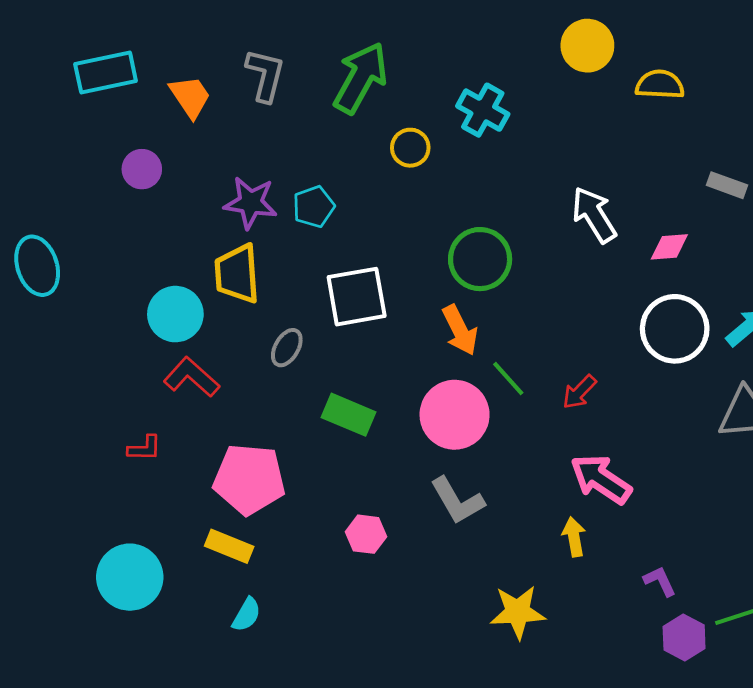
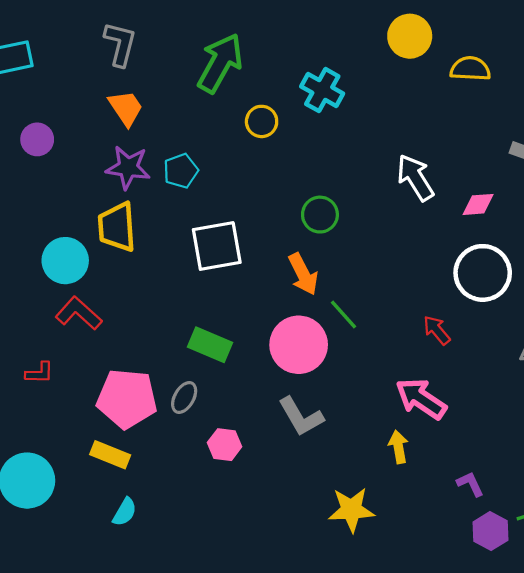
gray L-shape: (265, 75) -> (120, 44), moved
orange trapezoid: (190, 97) -> (126, 108), moved
green circle: (480, 259) -> (320, 215), size x0.7
gray ellipse: (287, 348) -> (184, 397), moved
red arrow: (579, 392) -> (437, 330), moved, turned 96

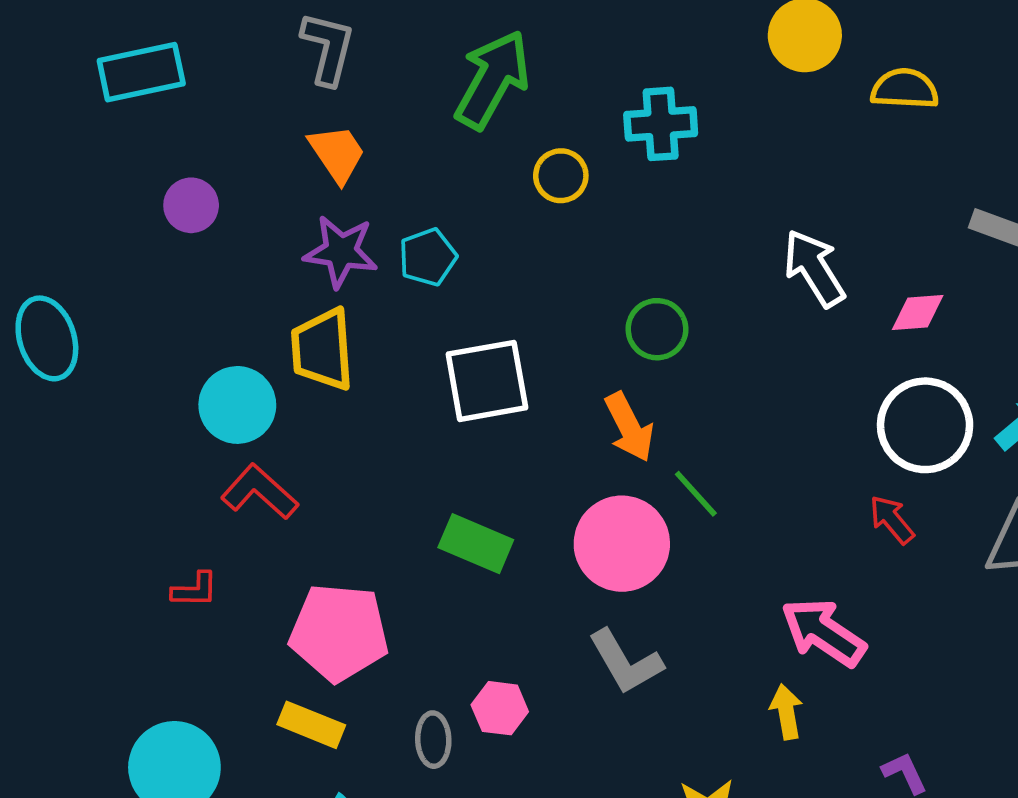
cyan cross: (322, 90) -> (661, 124), turned -33
red arrow: (437, 330) -> (892, 520), moved
gray ellipse: (184, 397) -> (433, 740), moved, turned -32

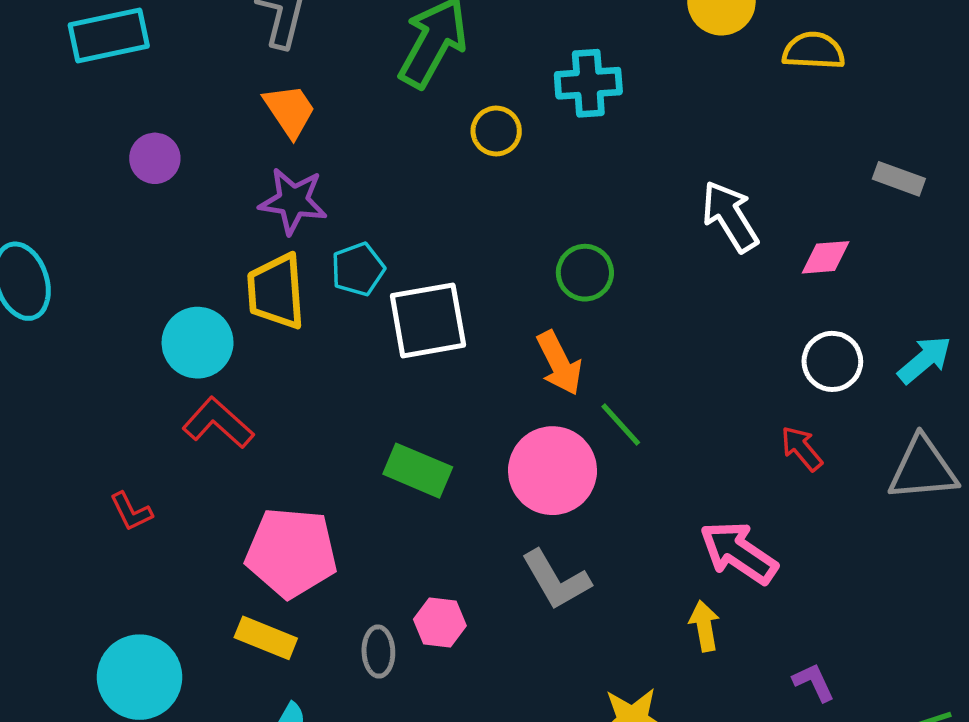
cyan pentagon: (428, 257) -> (358, 269), moved
white circle: (925, 425) -> (832, 361), size x0.7
red L-shape: (195, 590) -> (131, 512), moved, turned 63

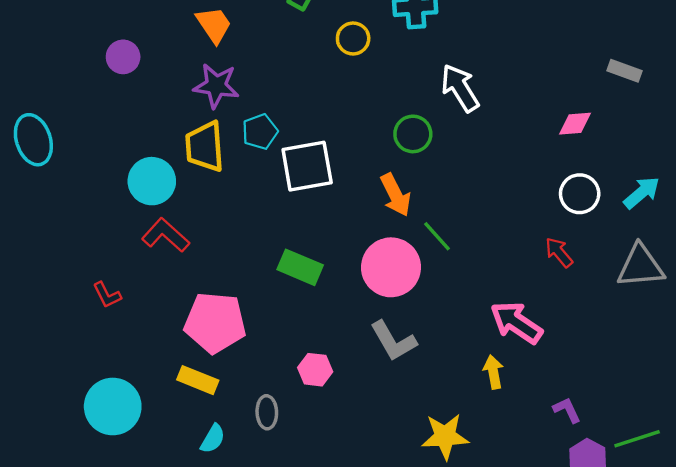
white arrow: (730, 216) -> (460, 88), moved
gray ellipse: (378, 652) -> (267, 412), moved

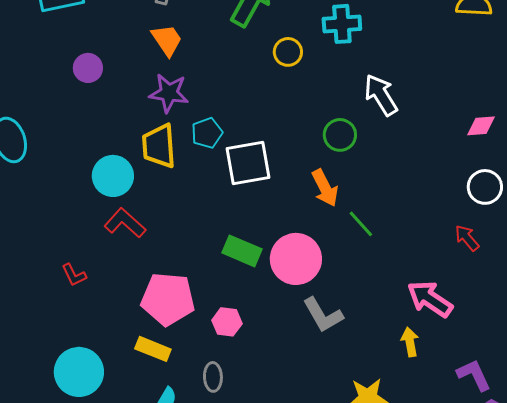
pink circle: (391, 267) -> (296, 259), moved
pink hexagon: (315, 370) -> (227, 322), moved
purple L-shape: (567, 410) -> (474, 375), size x1.4

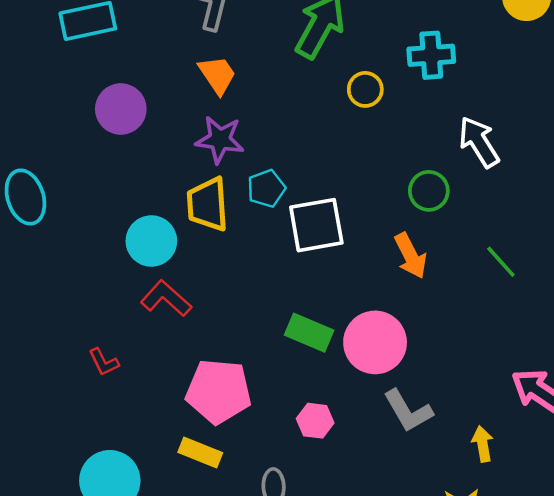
purple circle: (88, 68) -> (121, 109), size x1.4
green line: (361, 224) -> (501, 262), moved
pink hexagon: (227, 322) -> (315, 421), moved
yellow arrow: (410, 342) -> (483, 444), moved

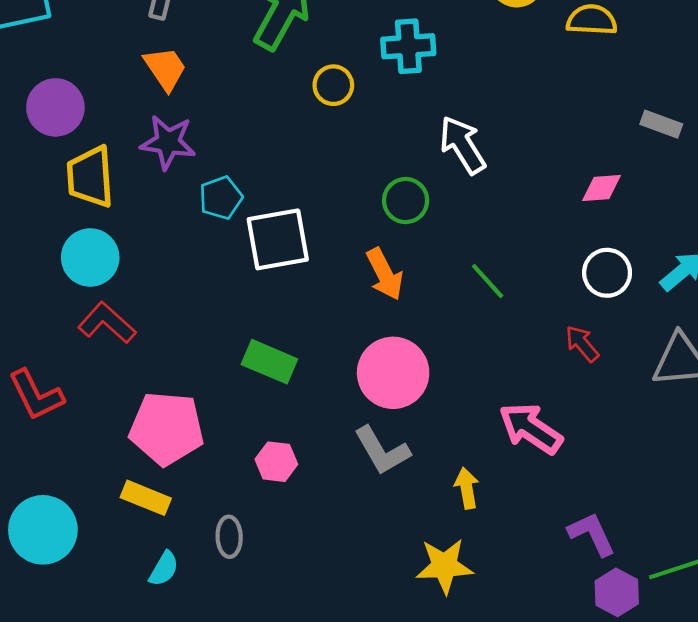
yellow trapezoid: (208, 204) -> (90, 177), moved
pink circle: (375, 342) -> (393, 373), moved
red L-shape: (104, 362) -> (36, 395), size x1.6

